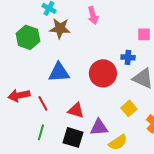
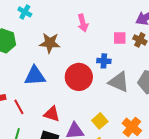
pink arrow: (93, 15) -> (83, 23), moved
brown star: (60, 28) -> (50, 43), moved
yellow square: (129, 108) -> (100, 121), moved

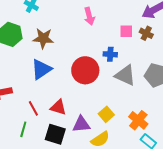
brown star: (50, 43) -> (43, 38), moved
blue triangle: (35, 76) -> (41, 69), turned -30
red line: (19, 107) -> (33, 108), moved

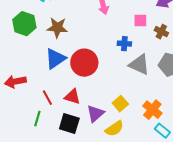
brown cross: (146, 33) -> (161, 32), moved
red circle: (85, 70) -> (84, 63), moved
purple triangle: (81, 124) -> (95, 114), turned -36

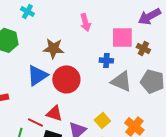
pink square: (140, 21) -> (122, 37), size x1.6
brown star: (57, 28) -> (53, 48), moved
red line: (47, 98) -> (35, 122), moved, turned -35

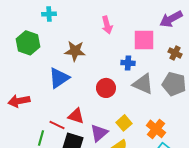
cyan cross: (27, 11) -> (49, 14), turned -32
brown cross: (143, 48) -> (175, 53), moved
red circle: (66, 79) -> (106, 88), moved, size x0.7

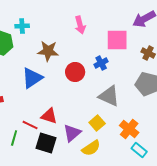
cyan cross: (49, 14) -> (22, 26), moved
blue cross: (128, 63) -> (101, 63), turned -32
gray triangle: (143, 84) -> (109, 96), moved
red circle: (106, 88) -> (75, 72), moved

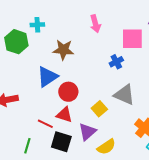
red circle: (75, 72) -> (68, 92), moved
yellow square: (97, 123) -> (99, 109), moved
green line: (14, 138) -> (27, 146), moved

